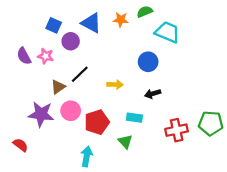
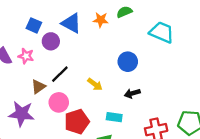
cyan trapezoid: (167, 32) -> (162, 32), moved
yellow arrow: (115, 85) -> (95, 84), turned 35
pink circle: (71, 111) -> (59, 102), moved

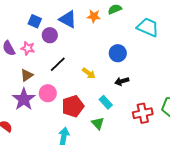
brown triangle: (38, 87) -> (27, 75), moved
pink circle: (59, 102) -> (48, 93), moved
purple star: (21, 114) -> (24, 99), turned 30
cyan rectangle: (114, 117) -> (106, 102), turned 40

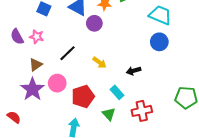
purple circle: (50, 35) -> (94, 23), moved
blue circle: (118, 53) -> (159, 42), moved
red cross: (143, 113) -> (142, 111), moved

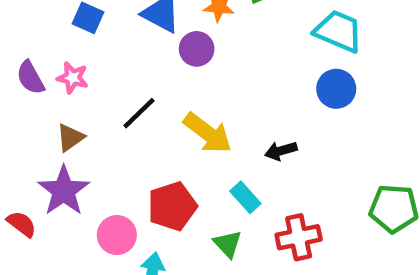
yellow arrow: (99, 62) -> (208, 133), size x1.6
pink circle: (57, 83) -> (117, 235), moved
red semicircle: (14, 117) -> (22, 224), moved

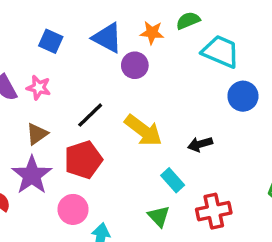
cyan trapezoid: (338, 31) -> (221, 52), moved
red pentagon: (172, 206) -> (83, 160), moved

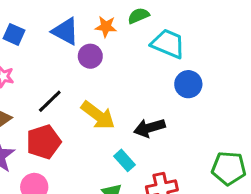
black arrow: (200, 144) -> (149, 128), size x1.4

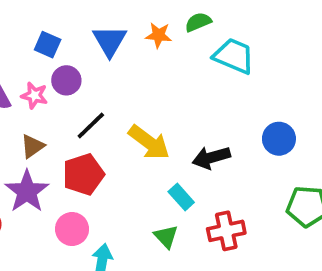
blue triangle: (65, 31) -> (110, 41), turned 32
purple circle: (90, 56) -> (66, 80), moved
blue circle: (188, 84) -> (279, 139), moved

